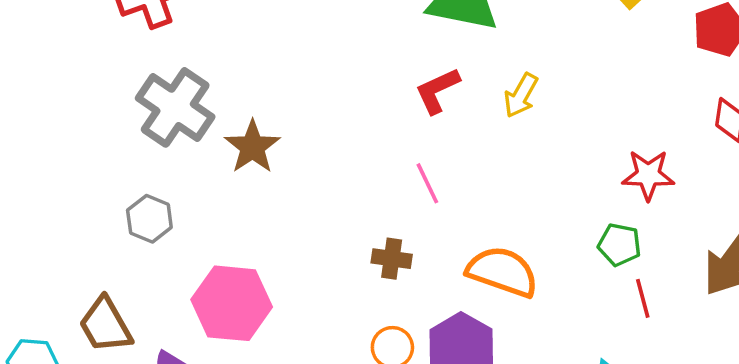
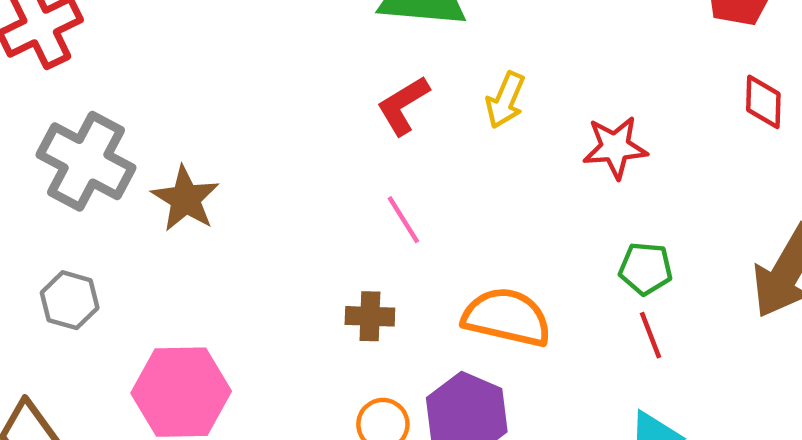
red star: (648, 175) -> (615, 147), moved
red line: (643, 298) -> (650, 335), moved

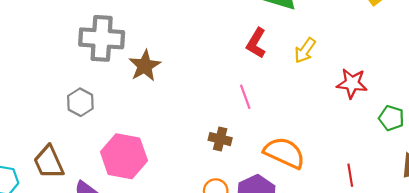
red L-shape: (403, 105) -> (256, 43), turned -40
gray cross: (86, 161) -> (102, 38), turned -36
green pentagon: (646, 269) -> (391, 118), moved

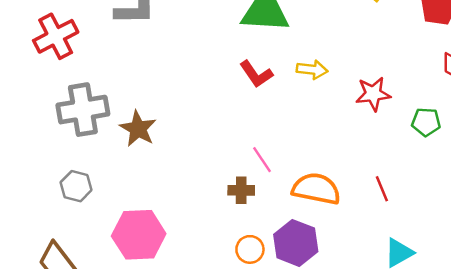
red L-shape: (256, 43) -> (256, 74), turned -52
yellow arrow: (305, 50) -> (312, 70), turned -105
pink line: (245, 97) -> (262, 160), moved
red line: (350, 175) -> (382, 189), moved

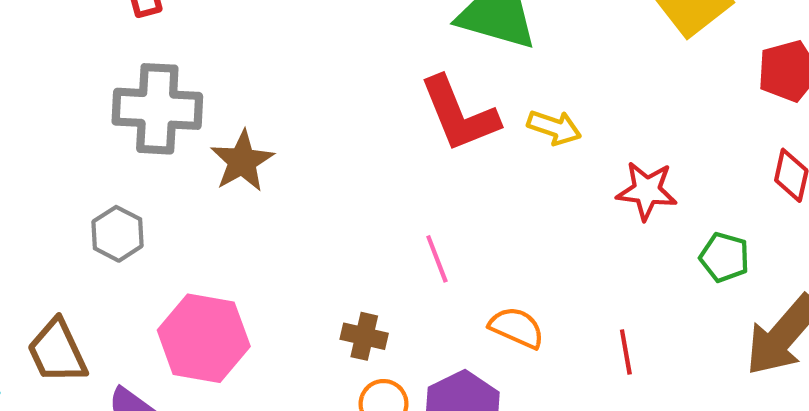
red L-shape: (256, 74) -> (459, 114), size x1.5
orange semicircle: (316, 189) -> (517, 328), size x0.7
brown cross: (241, 190) -> (364, 336), moved

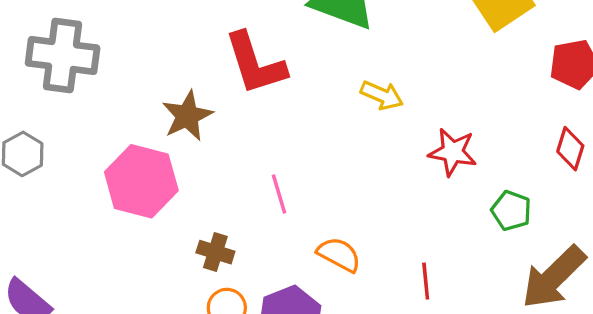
red L-shape: (459, 114) -> (255, 64), moved
brown star: (242, 161) -> (187, 116), moved
pink hexagon: (204, 338) -> (141, 181), moved

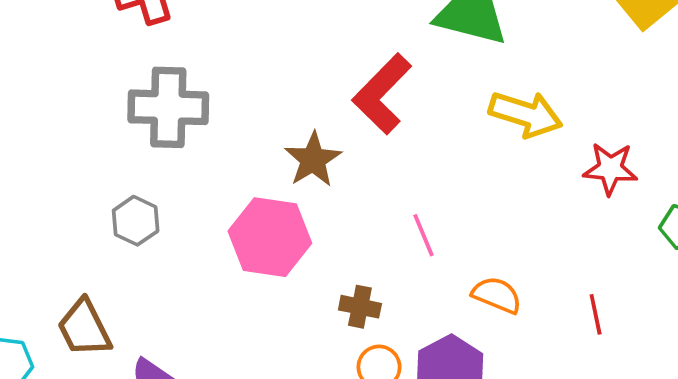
red L-shape: (255, 64) -> (382, 94), turned 68
yellow arrow: (382, 95) -> (526, 114), size x1.5

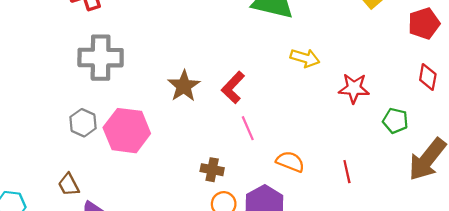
red L-shape: (382, 94) -> (233, 87), moved, size x0.7
yellow arrow: (526, 114) -> (305, 58), size x0.7
pink hexagon: (270, 237) -> (127, 131), moved
brown trapezoid: (84, 328) -> (69, 185), moved, size x0.7

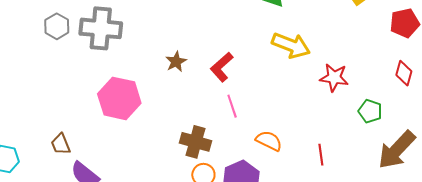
yellow arrow: (305, 58) -> (291, 45), size x1.4
brown star: (184, 86) -> (176, 62), size x0.7
gray hexagon: (83, 123) -> (57, 26), moved
brown cross: (212, 170) -> (196, 142), size x1.4

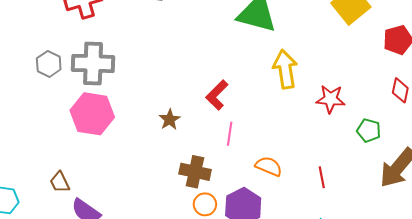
yellow arrow: (291, 45) -> (285, 69), turned -117
brown star: (176, 62) -> (170, 120), moved
pink hexagon: (119, 98) -> (92, 114), moved
pink line: (232, 106) -> (230, 134), turned 30

